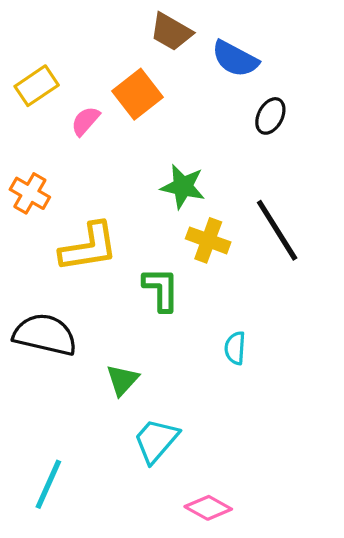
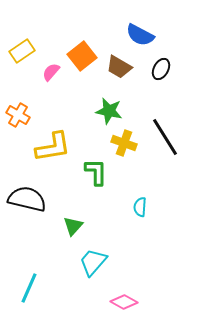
brown trapezoid: (171, 32) -> (119, 67), moved

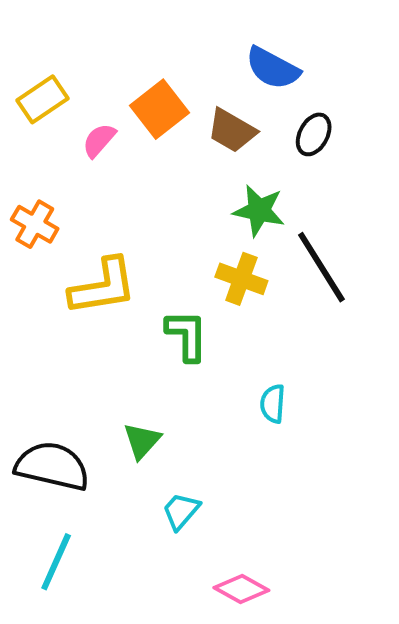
green star: (109, 111) -> (259, 211), moved
black semicircle: (27, 199) -> (52, 466), moved
cyan trapezoid: (93, 262) -> (181, 511), size x0.7

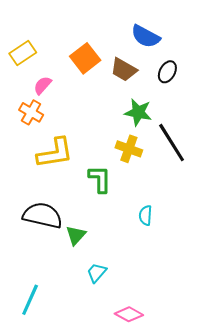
pink semicircle: (99, 140) -> (43, 85), moved
orange cross: (35, 224) -> (31, 112), moved
black semicircle: (52, 466) -> (43, 215), moved

